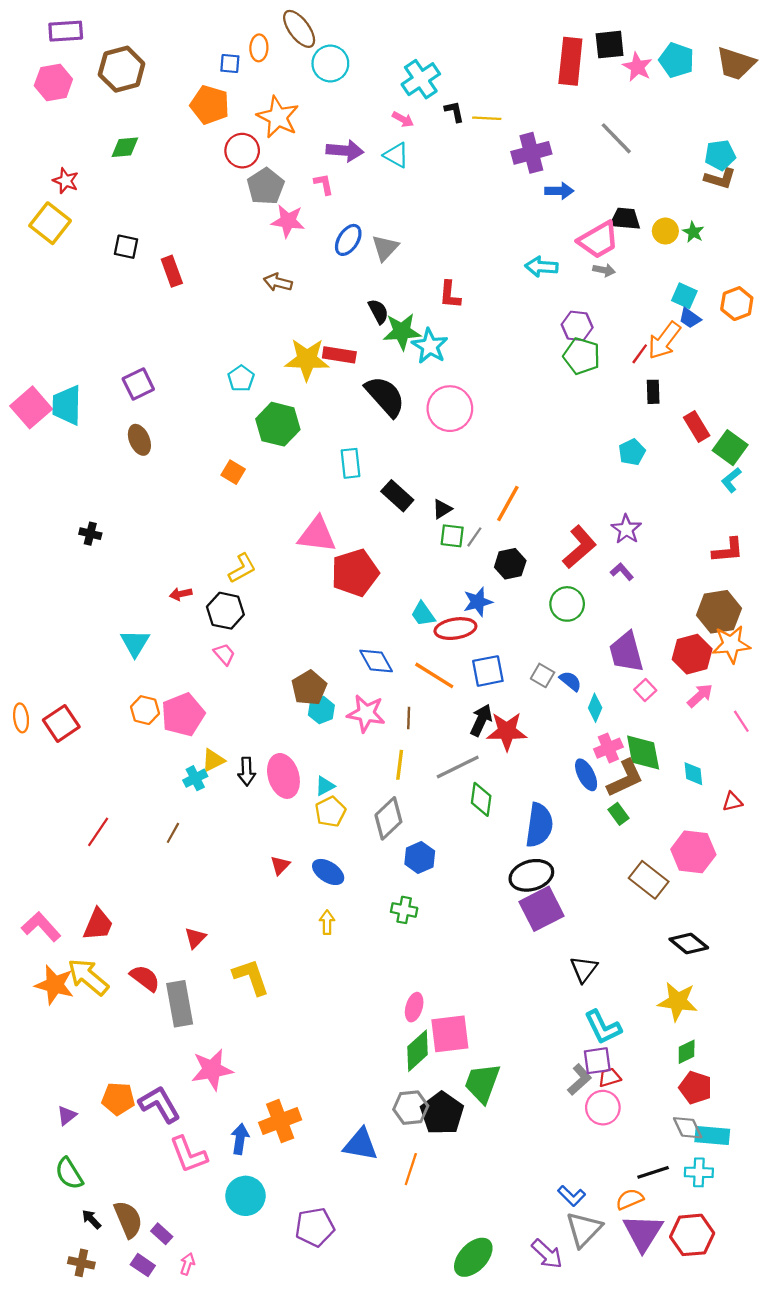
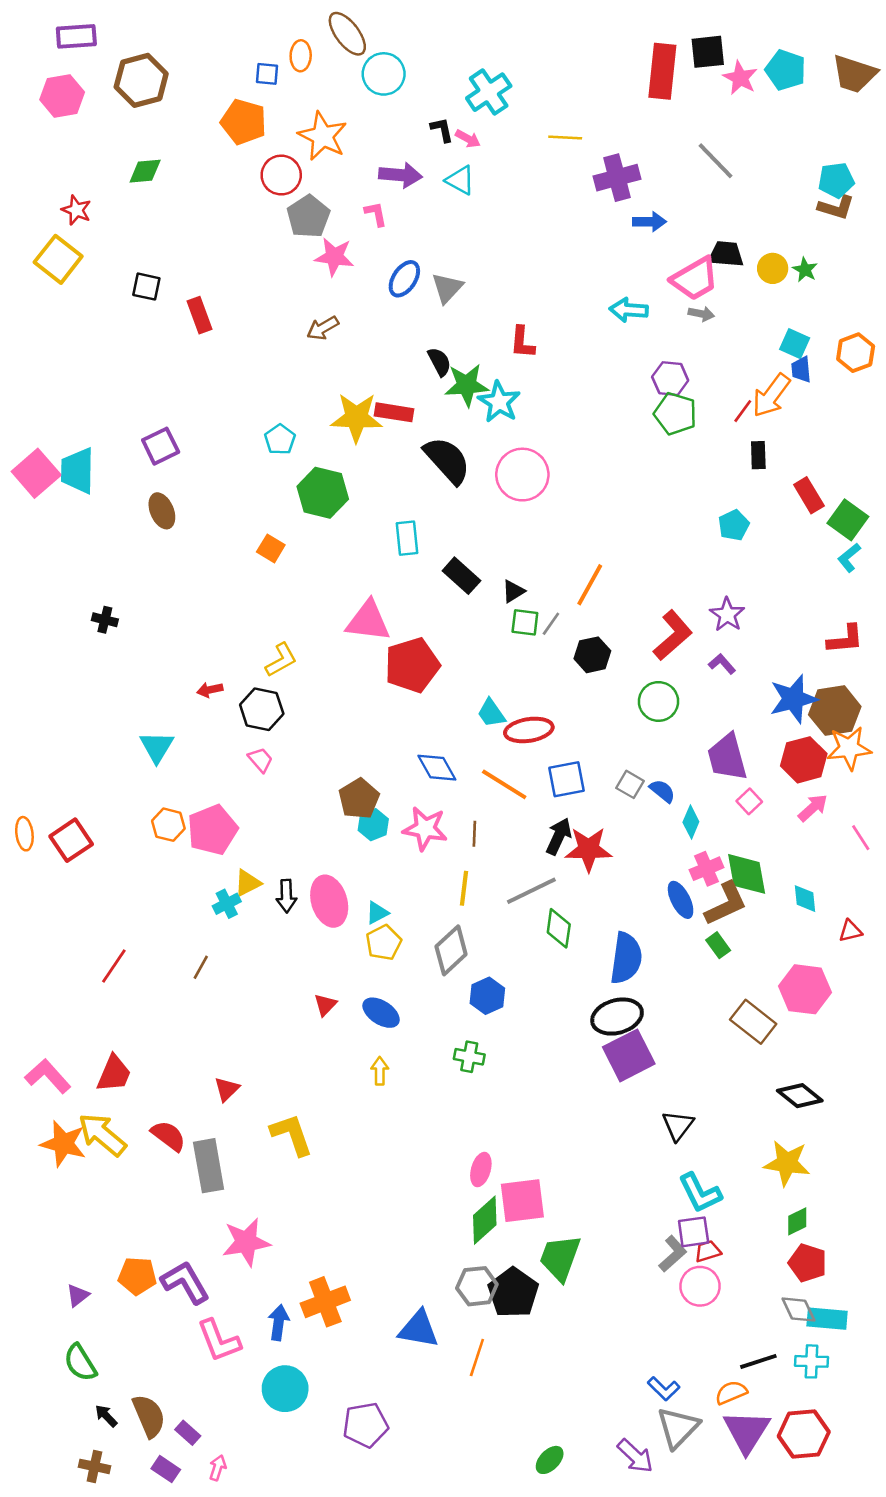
black L-shape: (454, 112) -> (442, 130), moved
brown arrow: (278, 282) -> (323, 328), turned -44
blue trapezoid: (690, 318) -> (801, 370), turned 50
blue star: (478, 602) -> (793, 699), moved, size x1.4
green ellipse: (473, 1257) -> (550, 1460), size x0.6

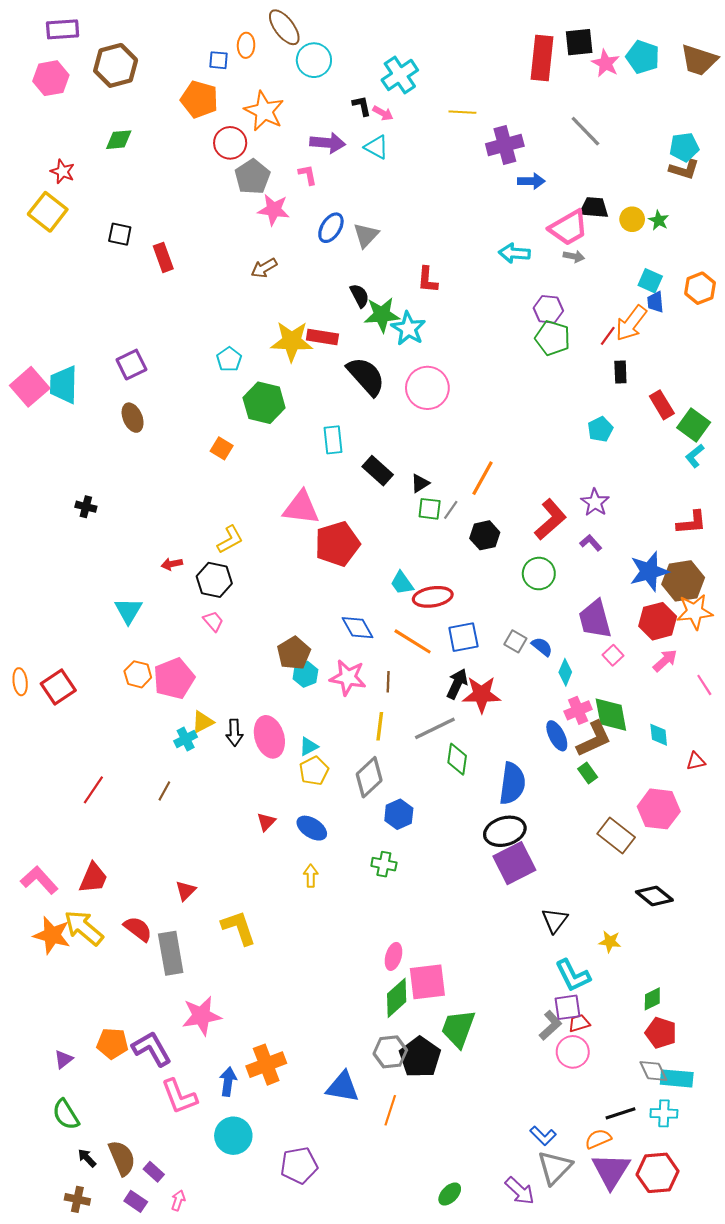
yellow star: (787, 1163) -> (610, 942), moved, size x0.6

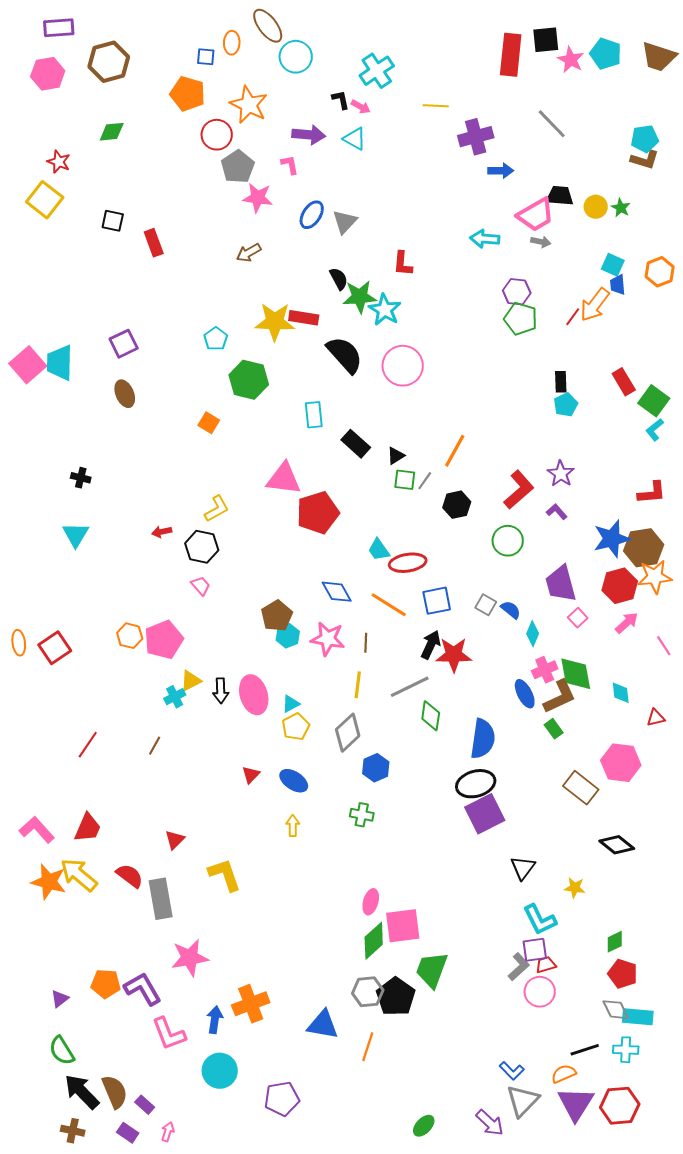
black rectangle: (620, 372) -> (561, 382), moved
cyan triangle: (128, 611) -> (76, 535), moved
black arrow: (87, 1158) -> (82, 1092), size x2.0

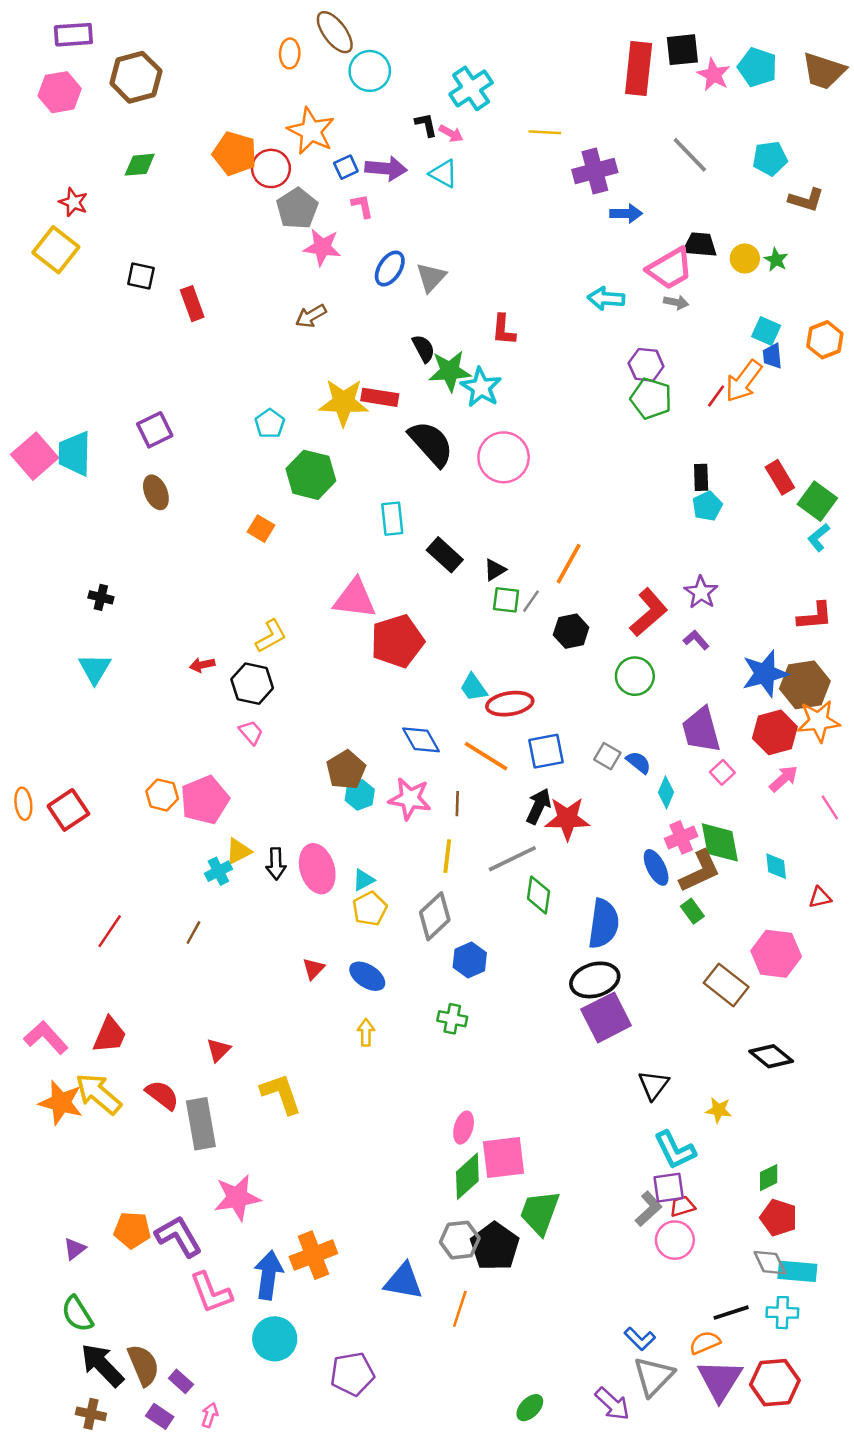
blue square: (206, 57) -> (346, 167), moved, turned -30
orange pentagon: (188, 94) -> (235, 153), moved
cyan pentagon: (645, 139) -> (770, 158), moved
blue arrow: (215, 1020) -> (268, 1275), size x1.4

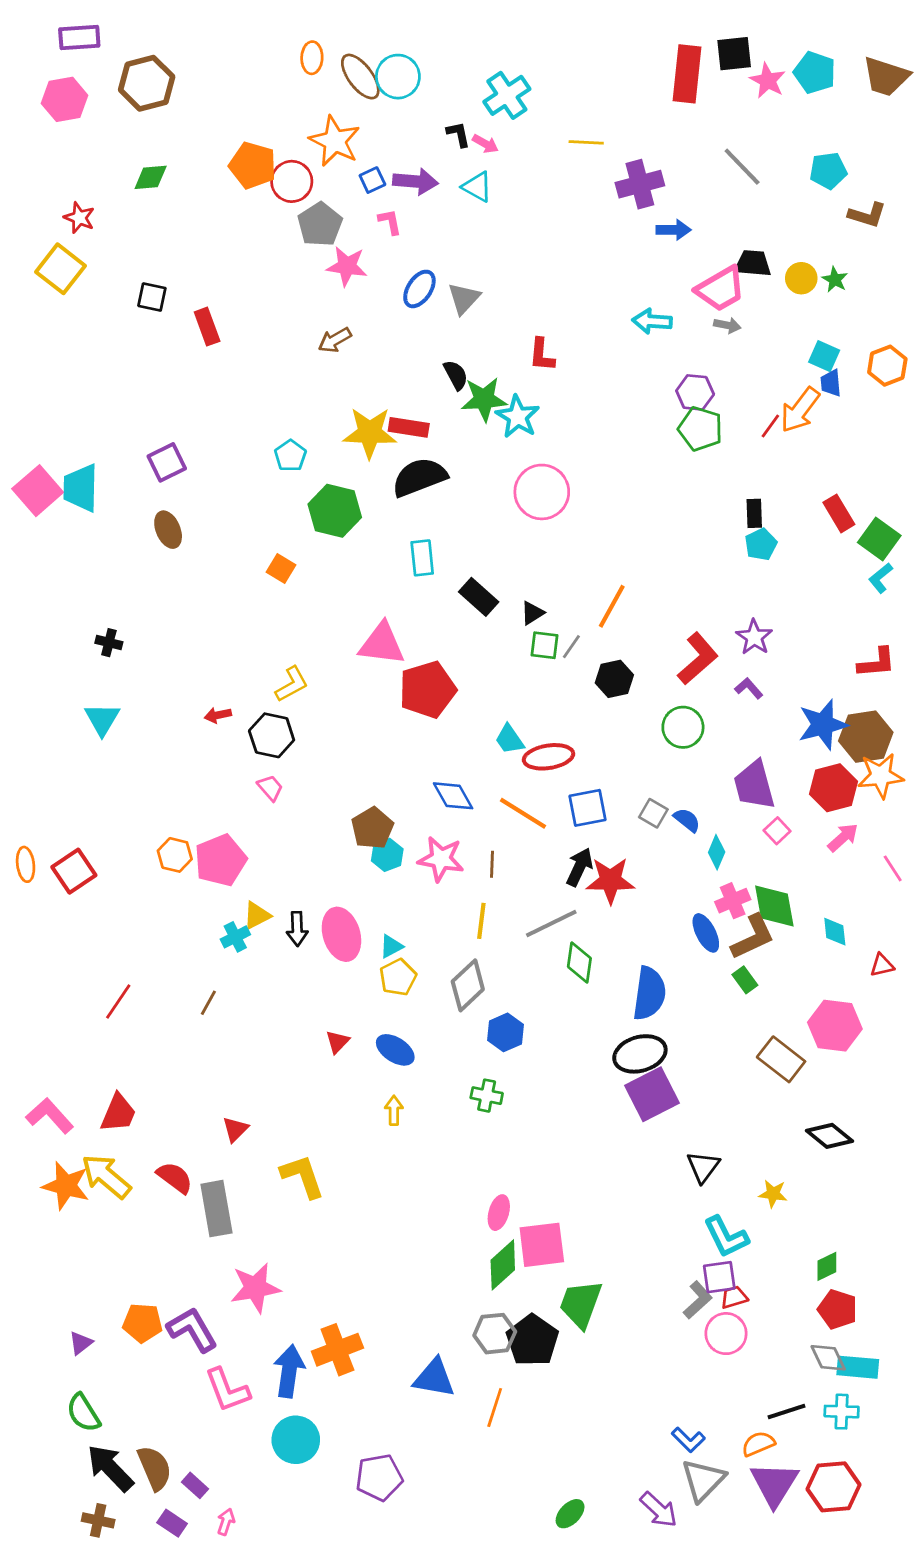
brown ellipse: (335, 32) -> (360, 77), moved
black semicircle: (431, 444) -> (419, 477), moved, turned -69

